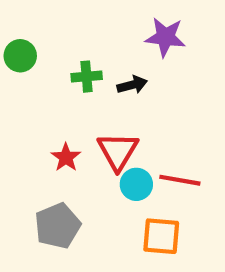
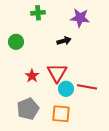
green circle: (20, 56) -> (16, 42), moved
green cross: (87, 77) -> (38, 13), moved
orange square: (161, 236) -> (61, 114), moved

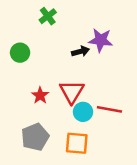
green cross: (38, 13) -> (48, 16), turned -32
purple star: (80, 18) -> (101, 40), moved

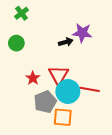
green cross: (48, 16) -> (22, 13), moved
cyan circle: (83, 112) -> (68, 92), size x1.5
gray pentagon: (35, 137) -> (45, 102), moved

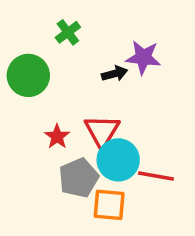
green cross: (22, 13) -> (68, 32), moved
green circle: (16, 43) -> (28, 75), size x1.5
red line: (89, 89) -> (156, 176), moved

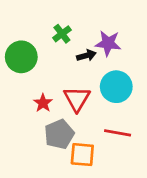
green cross: (68, 32) -> (62, 34), moved
cyan circle: (118, 160) -> (116, 87), moved

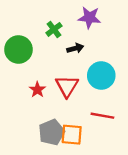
purple star: (108, 43) -> (89, 18), moved
gray pentagon: (59, 134) -> (52, 132), moved

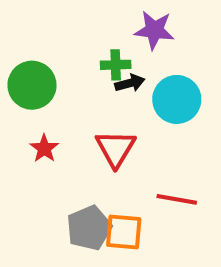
green cross: (54, 29) -> (116, 65), moved, turned 35
cyan circle: (101, 76) -> (177, 99), moved
red star: (37, 90) -> (44, 148), moved

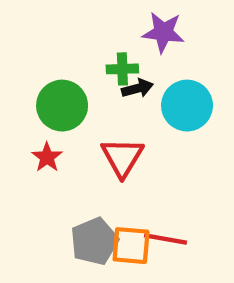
green circle: (32, 85) -> (62, 106), moved
red line: (177, 199) -> (165, 239), moved

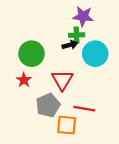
green cross: (122, 69) -> (77, 35), moved
red line: (165, 239) -> (84, 109), moved
gray pentagon: (94, 241) -> (48, 105), moved

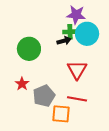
cyan circle: (95, 54) -> (87, 34), moved
red star: (24, 80) -> (22, 84), moved
red triangle: (62, 80) -> (77, 70), moved

